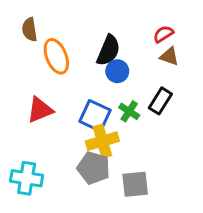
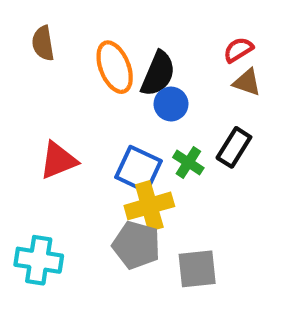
orange ellipse: (56, 56) -> (115, 67), moved

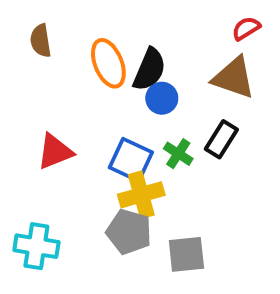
red semicircle: (238, 50) -> (246, 28), moved
brown triangle: (247, 82) -> (234, 78), size x1.6

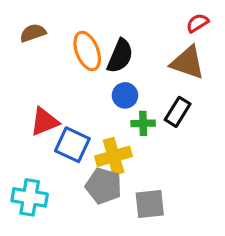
brown semicircle: (41, 41) -> (33, 33), turned 80
blue circle: (162, 98) -> (125, 95), moved
green cross: (178, 154) -> (143, 123), turned -35
blue square: (131, 160) -> (72, 145), moved

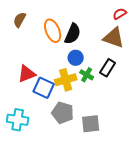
brown semicircle: (33, 33) -> (20, 20), turned -42
green cross: (143, 123) -> (87, 75), turned 32
yellow cross: (114, 156) -> (66, 80), moved

